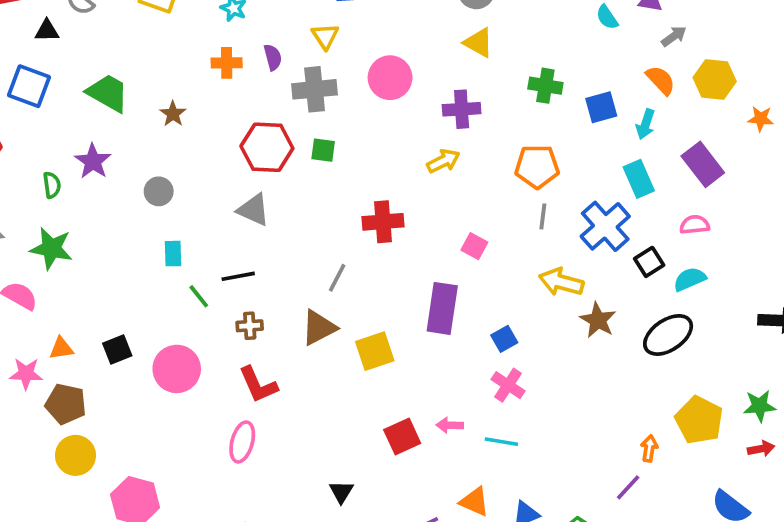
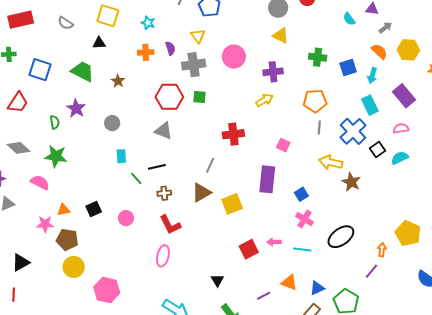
black triangle: (47, 31) -> (99, 43), moved
black ellipse: (668, 335) -> (341, 237), moved
pink circle: (177, 369) -> (126, 218), size x0.6

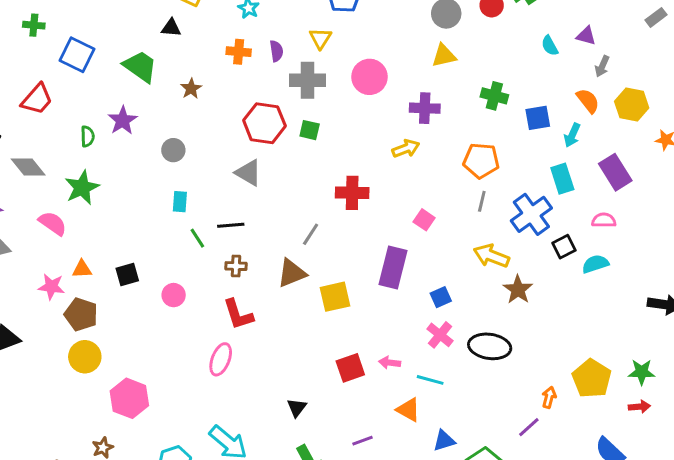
gray arrow: (385, 28) -> (602, 66), turned 144
yellow triangle: (281, 36) -> (444, 56), turned -48
green star: (56, 156) -> (82, 188), turned 30
black ellipse: (341, 237) -> (490, 346), moved, turned 36
orange triangle: (289, 282) -> (408, 410), moved

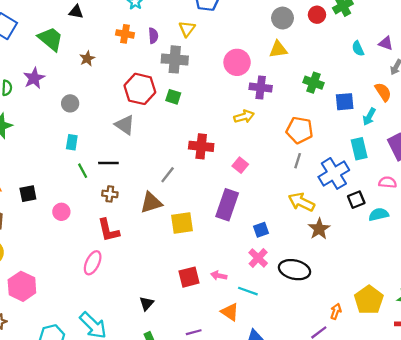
pink circle: (369, 77) -> (237, 62), moved
pink square: (424, 220) -> (240, 165), moved

